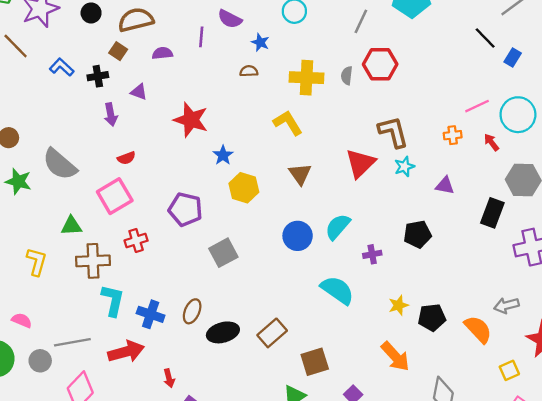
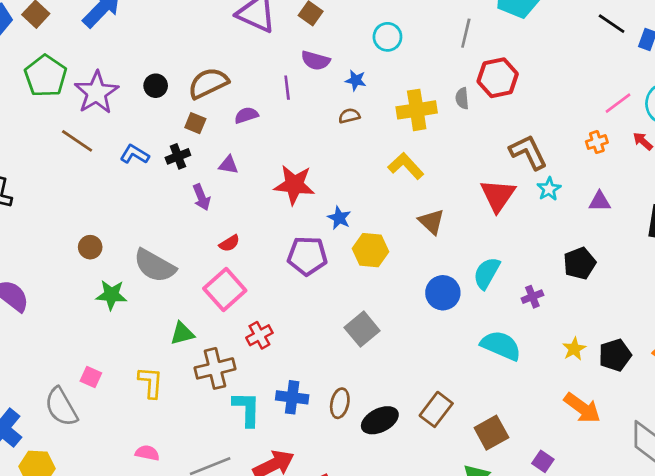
purple pentagon: (185, 209) -> (307, 256), moved
blue cross: (151, 314) -> (292, 397), moved

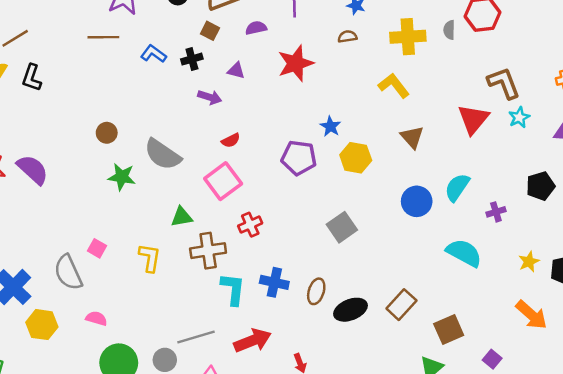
brown line: (77, 141) -> (103, 37), turned -40
red star: (294, 185) -> (296, 63), moved, turned -30
purple arrow: (202, 197) -> (210, 97), turned -55
pink semicircle: (147, 453) -> (96, 318), moved

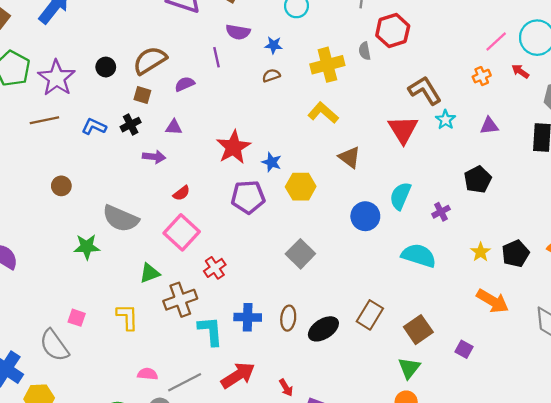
red star: (296, 63) -> (233, 147), moved
brown circle: (107, 133) -> (61, 186), moved
pink semicircle: (96, 318) -> (148, 374), moved

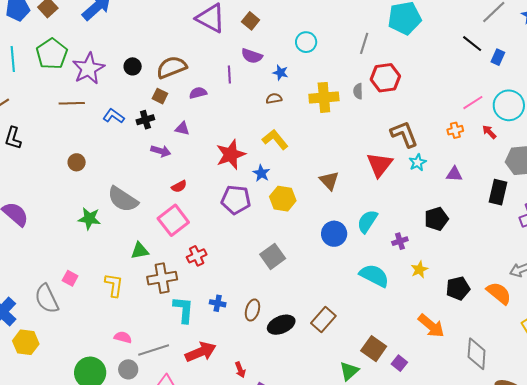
yellow L-shape: (323, 113) -> (275, 139), moved
yellow star: (481, 252) -> (419, 270), moved
blue cross: (248, 317) -> (218, 303), size x0.7
brown square: (418, 330) -> (374, 349), moved, turned -30

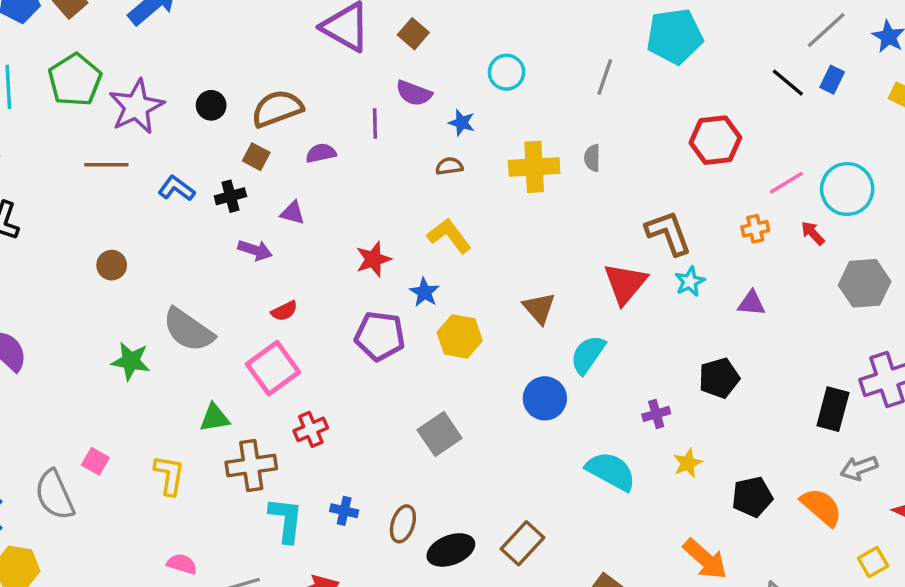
blue rectangle: (498, 57) -> (832, 80), moved
red hexagon: (385, 78) -> (715, 140), moved
red star: (231, 155) -> (373, 259), size x0.7
black rectangle: (498, 192) -> (833, 409), moved
cyan semicircle: (367, 221) -> (588, 355), moved

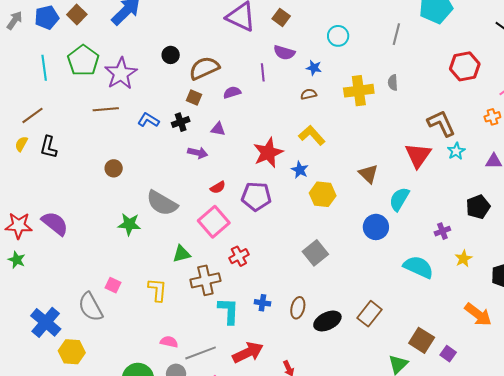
black circle: (211, 105) -> (171, 55), moved
red star: (373, 259) -> (268, 153), size x1.4
purple pentagon: (380, 336) -> (256, 196), moved

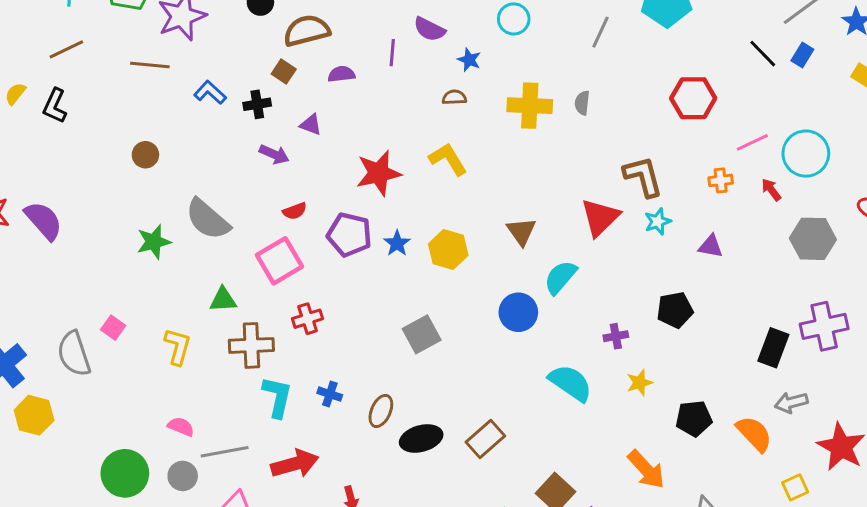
brown line: (33, 115) -> (66, 49), moved
blue star: (300, 170) -> (397, 243), moved
green star: (129, 224) -> (154, 242), turned -30

